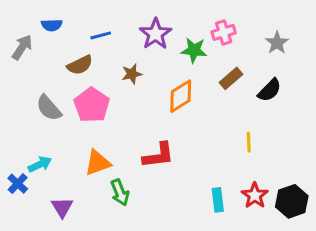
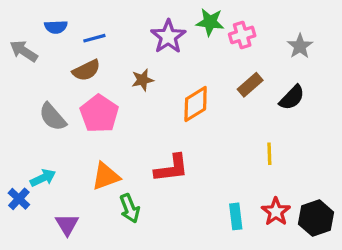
blue line: (101, 35) -> (94, 38), moved
gray arrow: (22, 47) -> (24, 51), turned -90
green star: (194, 50) -> (210, 22), moved

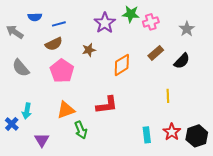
gray semicircle: (53, 117) -> (21, 68), moved
cyan arrow: (43, 178) -> (27, 111), turned 126

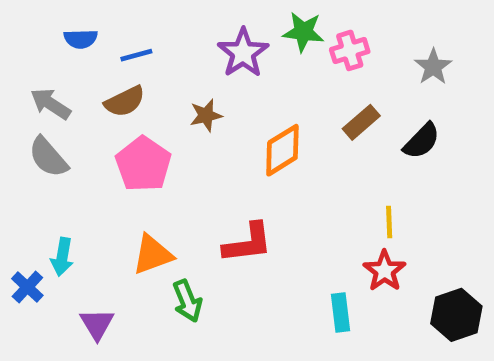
gray arrow: (15, 32) -> (51, 104), moved
red star: (172, 132) -> (384, 271), moved

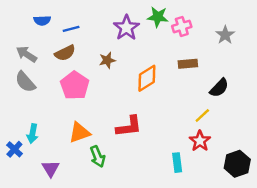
brown rectangle: (361, 122) -> (188, 64), turned 36
black semicircle: (422, 141) -> (219, 88), moved
yellow line: (389, 222) -> (202, 116), turned 49

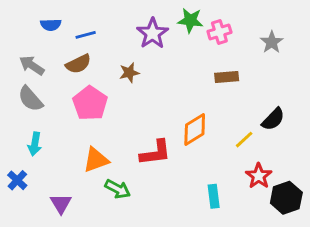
orange diamond: (147, 78) -> (195, 129), moved
black semicircle: (219, 88) -> (273, 119), moved
cyan arrow: (33, 134) -> (35, 144), moved
red star: (200, 141) -> (259, 176), moved
green arrow: (98, 157) -> (118, 189), turned -40

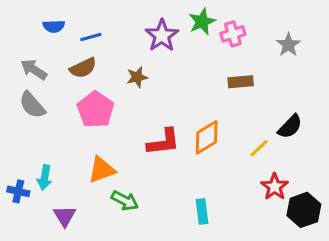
green star: (190, 20) -> (202, 22), turned -30
cyan arrow: (35, 144) -> (45, 178), moved
red L-shape: (155, 153) -> (163, 142), moved
blue cross: (17, 180) -> (18, 191), turned -30
cyan rectangle: (214, 196) -> (202, 211), moved

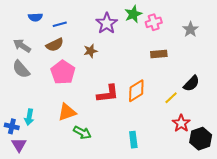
purple triangle: (65, 216) -> (19, 145), moved

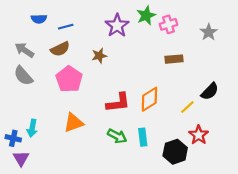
green arrow: (82, 132) -> (117, 136), moved
black hexagon: (201, 139) -> (175, 152), moved
cyan rectangle: (133, 140) -> (143, 137), moved

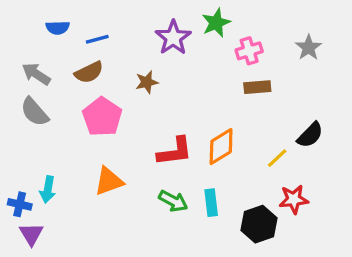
pink cross: (168, 24) -> (249, 51), moved
red star: (199, 135) -> (294, 199), turned 30

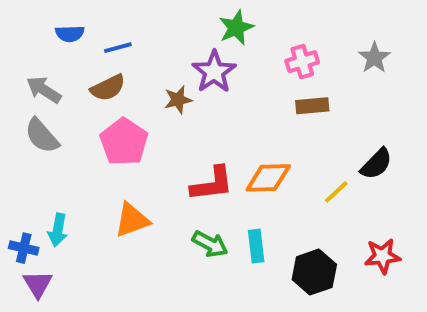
green star: (216, 23) -> (236, 28), moved
purple star: (173, 38) -> (214, 72), moved
orange diamond: (221, 147) -> (268, 178), turned 30
red star: (294, 199) -> (382, 256), moved

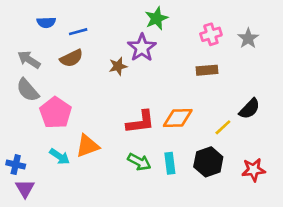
pink cross: (302, 62) -> (211, 34), moved
pink pentagon: (124, 142) -> (56, 113), moved
cyan arrow: (58, 230) -> (60, 157), moved, turned -66
black hexagon: (314, 272) -> (208, 162), moved

